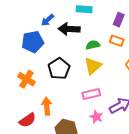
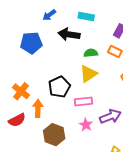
blue arrow: (48, 20) -> (49, 15), moved
black pentagon: (59, 69) -> (59, 87), moved
orange cross: (26, 79) -> (21, 91), moved

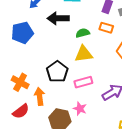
yellow triangle: (88, 74) -> (84, 54), turned 36
pink star: (86, 125) -> (80, 109), moved

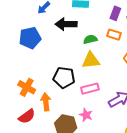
black pentagon: (57, 72) -> (64, 77), turned -30

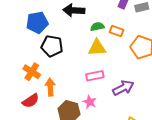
orange rectangle: (114, 35) -> (116, 31), moved
black pentagon: (64, 77) -> (52, 46), moved

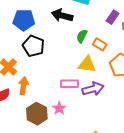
green semicircle: (97, 27) -> (82, 36), turned -64
yellow triangle: (97, 48) -> (87, 64), moved
purple arrow: (123, 88) -> (93, 89), moved

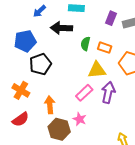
black pentagon: (33, 46) -> (40, 64), turned -30
pink rectangle: (69, 84) -> (84, 93), turned -30
orange arrow: (23, 86) -> (50, 105), moved
purple arrow: (93, 89) -> (108, 92), turned -50

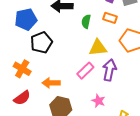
orange rectangle: (105, 48) -> (110, 18), moved
orange arrow: (50, 105) -> (51, 83), turned -84
pink star: (80, 119) -> (98, 101), moved

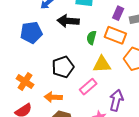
orange rectangle: (110, 18) -> (115, 35), size x1.5
black pentagon: (41, 42) -> (63, 67), moved
purple arrow: (109, 70) -> (116, 100), moved

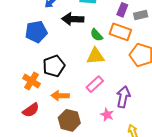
green semicircle: (91, 38) -> (96, 35), turned -56
yellow triangle: (102, 64) -> (95, 56), moved
black pentagon: (63, 67) -> (54, 66), moved

